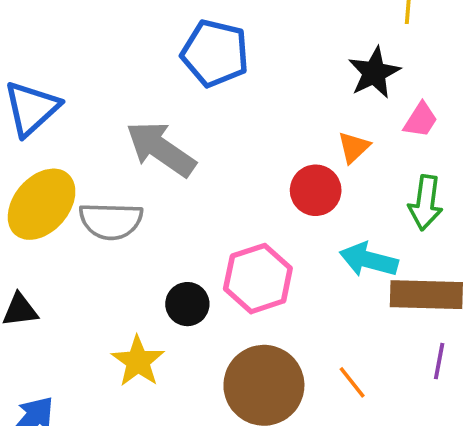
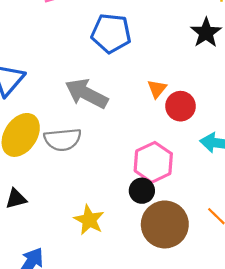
orange triangle: (354, 147) -> (157, 89), moved
black circle: (187, 304) -> (142, 191), moved

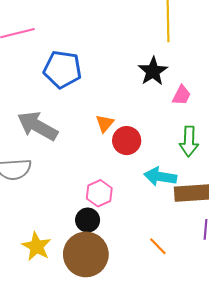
pink hexagon: (153, 162) -> (99, 193), size x0.7
brown circle: (165, 224) -> (86, 254), moved

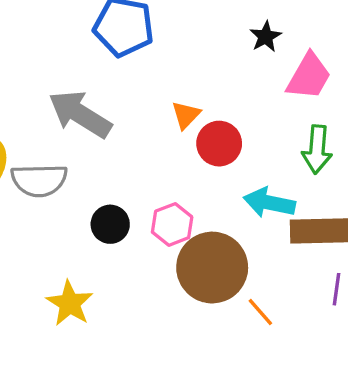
black star: (153, 71) -> (266, 37), size x0.7
pink trapezoid: (182, 95) -> (309, 76), size x1.5
black circle: (88, 220) -> (110, 224), moved
brown circle: (86, 254) -> (212, 268), moved

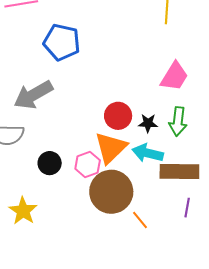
black star: (266, 37) -> (148, 123), moved, turned 30
gray arrow: (80, 114) -> (33, 95), turned -63
orange triangle: (186, 115) -> (111, 148), moved, size x1.8

